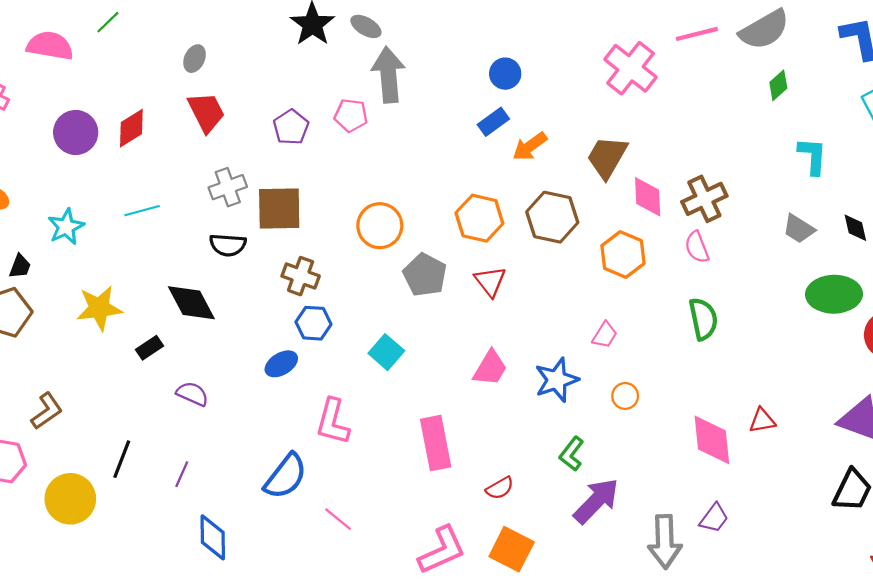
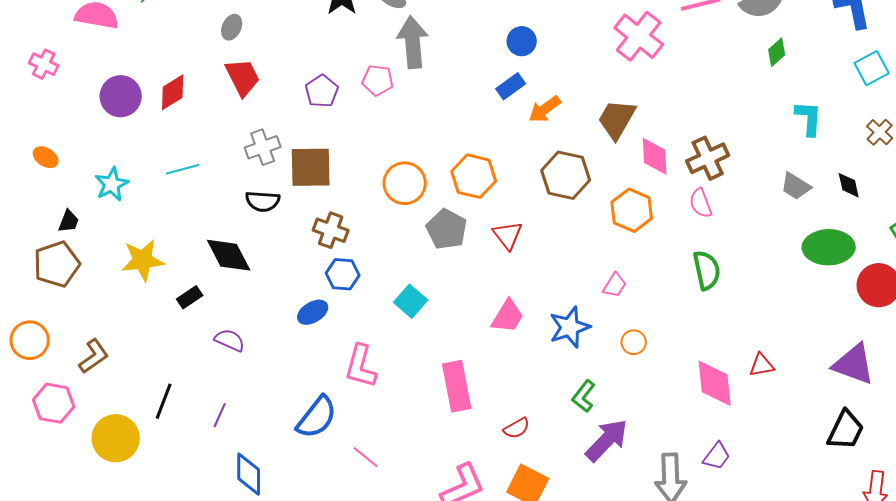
orange hexagon: (479, 218) -> (474, 176), moved

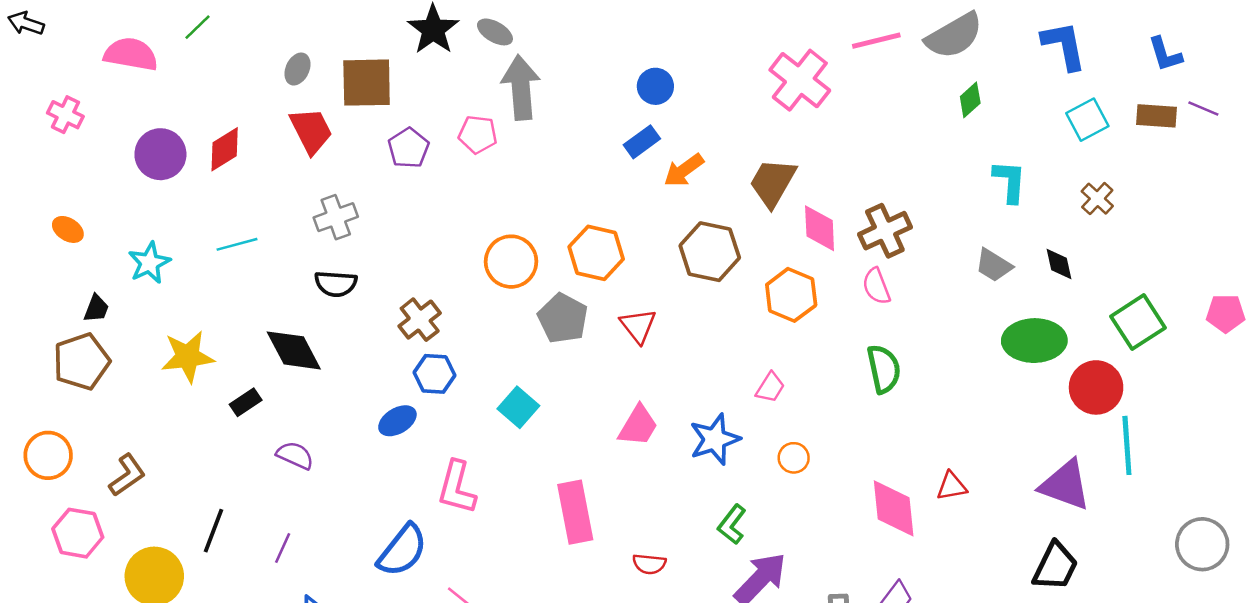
brown square: (311, 167) -> (367, 83), moved
brown cross: (331, 230) -> (420, 320), turned 32
red semicircle: (517, 428) -> (649, 564), turned 36

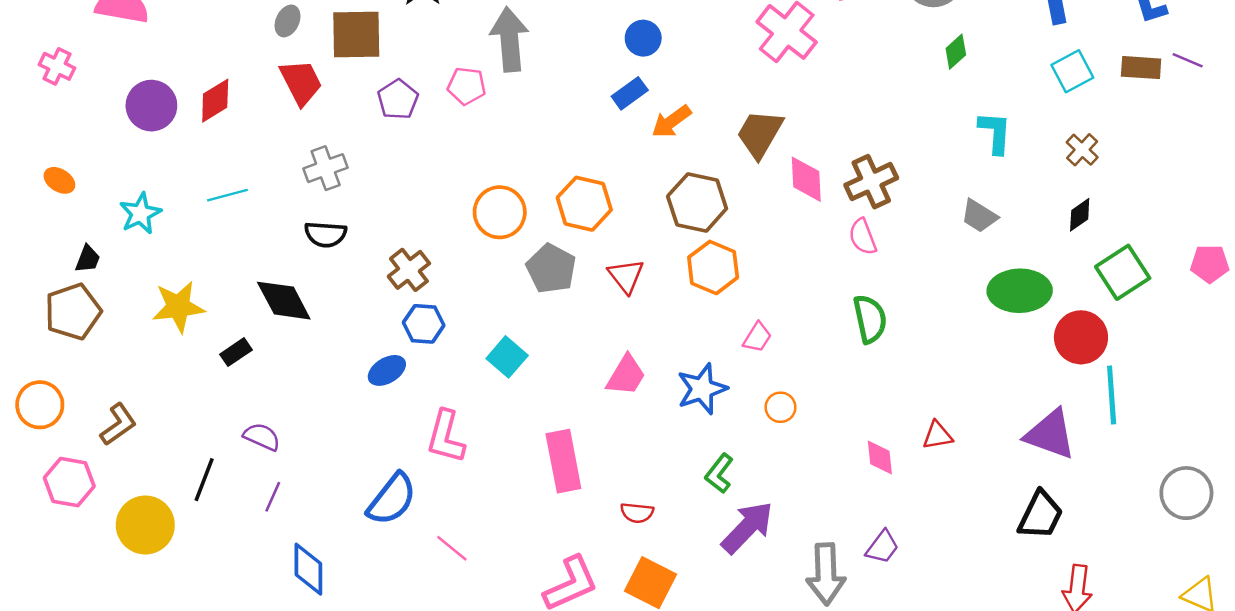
black diamond: (1059, 264) -> (1080, 215), moved, turned 68
orange hexagon: (791, 295) -> (713, 267), moved
purple semicircle: (295, 455) -> (262, 437), moved
pink diamond: (894, 508) -> (880, 458), size x0.6

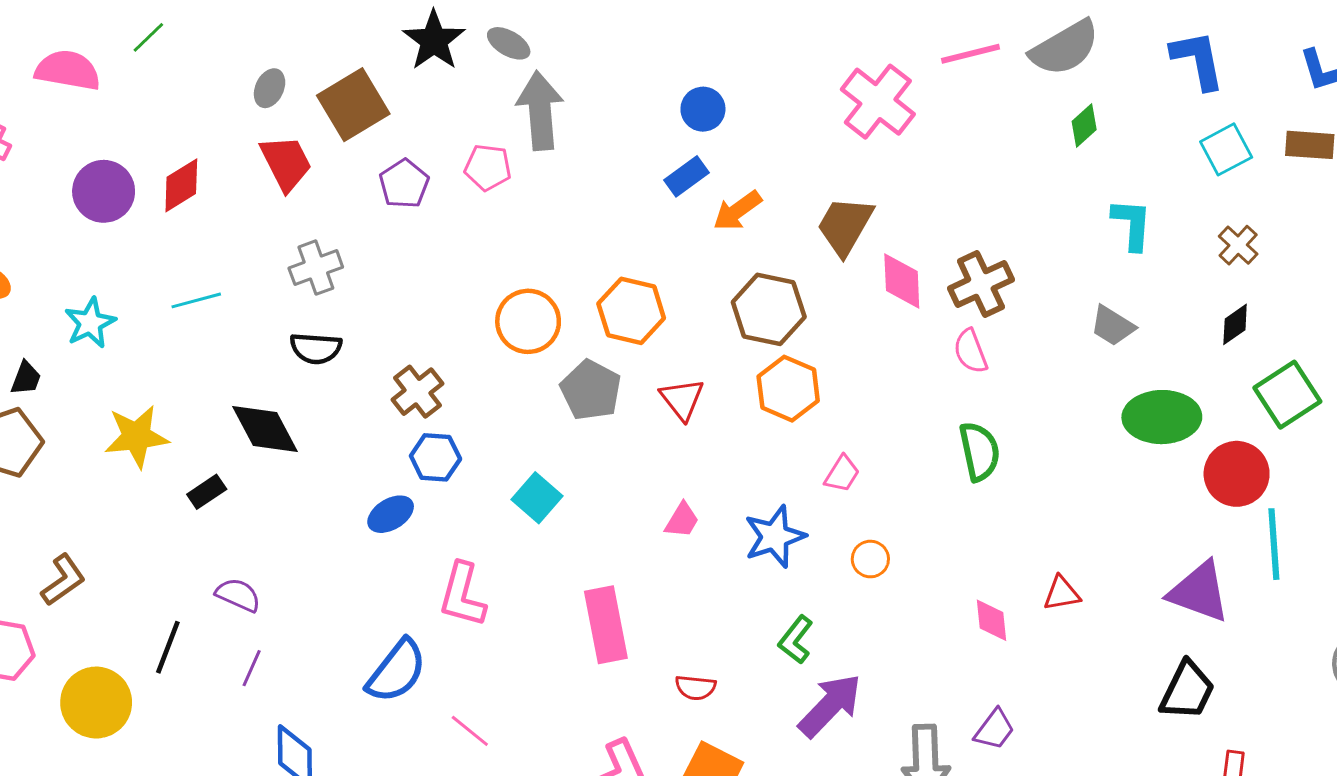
brown square: (356, 34) -> (353, 105), turned -30
pink trapezoid: (626, 375) -> (682, 520), size x0.7

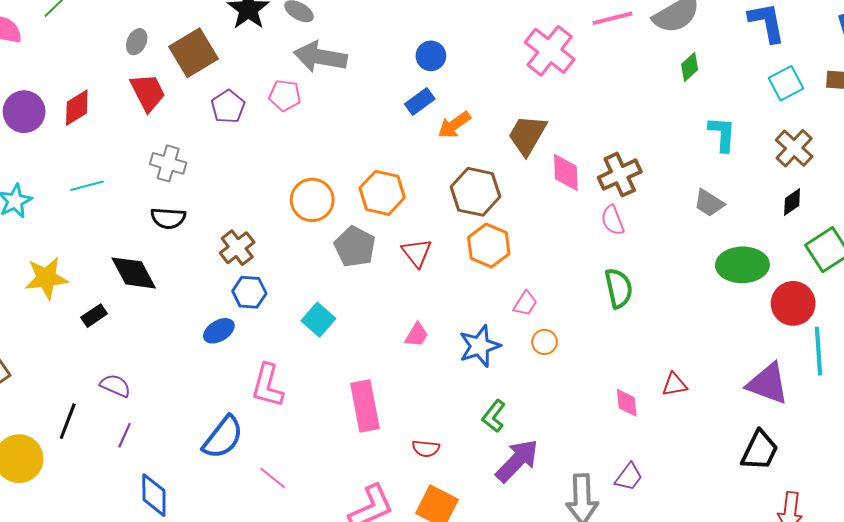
gray arrow: (540, 111) -> (320, 57), turned -75
brown cross: (1238, 245) -> (794, 148), size x1.4
gray cross: (316, 268) -> (168, 163), turned 36
orange circle: (870, 559) -> (545, 342), moved

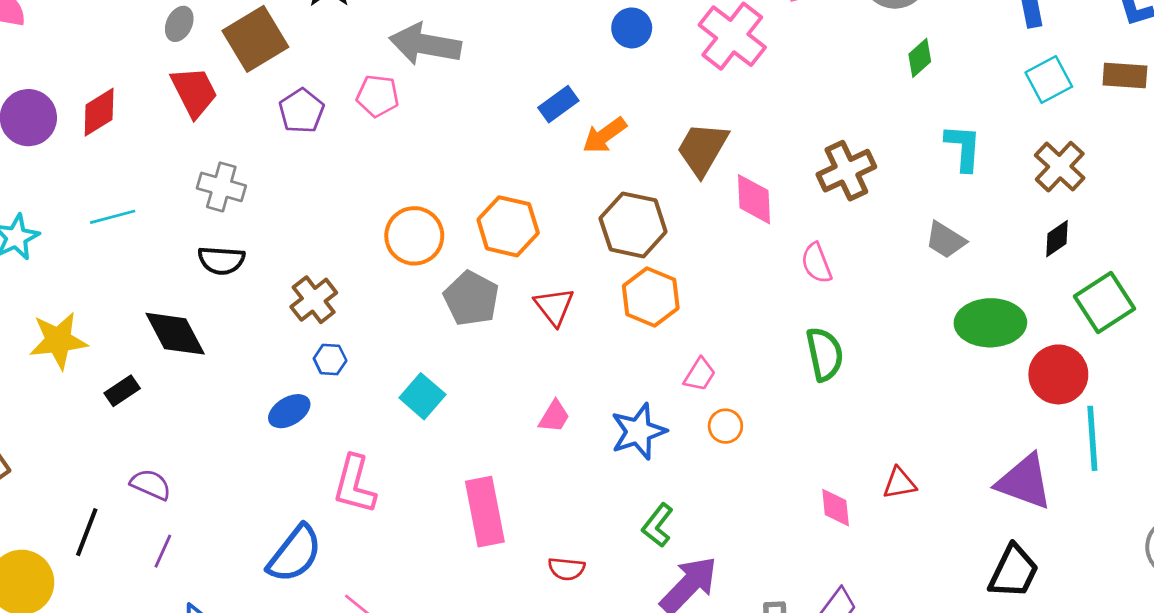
blue circle: (431, 56) -> (632, 28), moved
brown cross: (620, 175) -> (846, 171), moved
blue hexagon: (249, 292) -> (330, 360), size x0.7

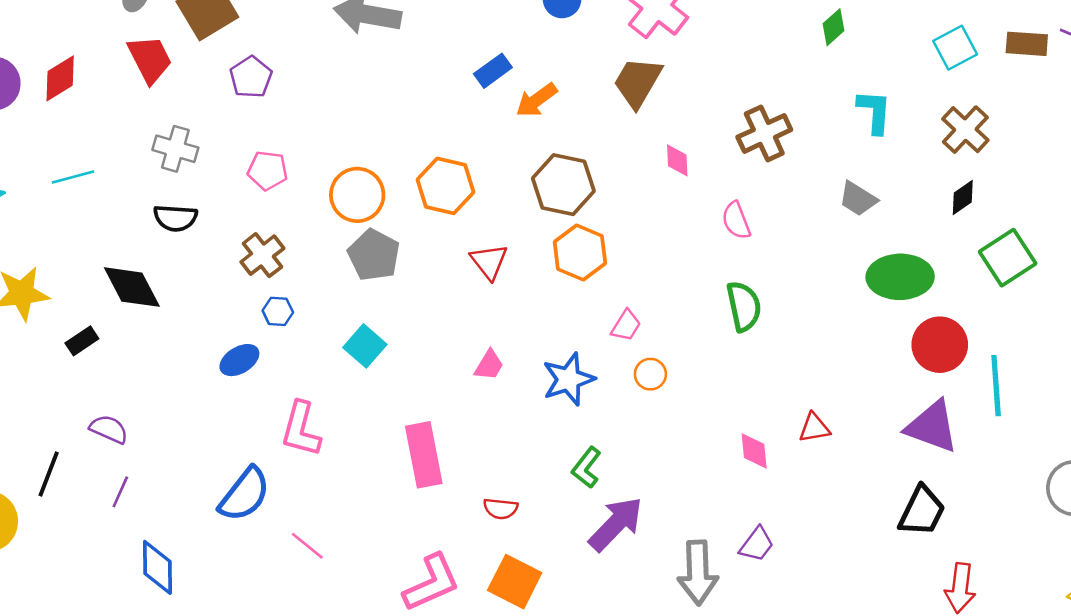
pink pentagon: (378, 96) -> (268, 171), moved
brown trapezoid: (702, 149) -> (638, 82), moved
pink diamond: (754, 199) -> (677, 160), size x0.7
gray pentagon: (471, 298) -> (374, 255), moved
red circle: (1058, 374) -> (940, 345), moved

